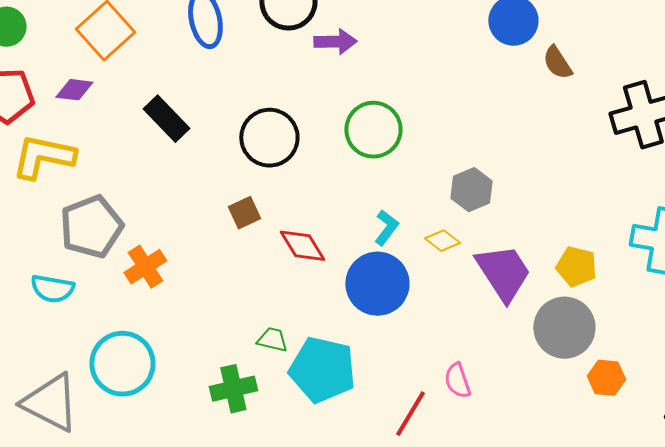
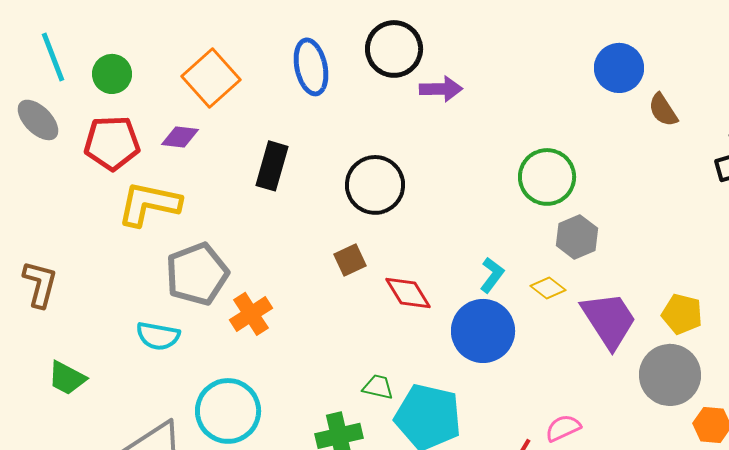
black rectangle: (166, 119) -> (272, 166), turned 60
green circle: (373, 130) -> (547, 177), moved
pink semicircle: (457, 381) -> (563, 428), turned 84

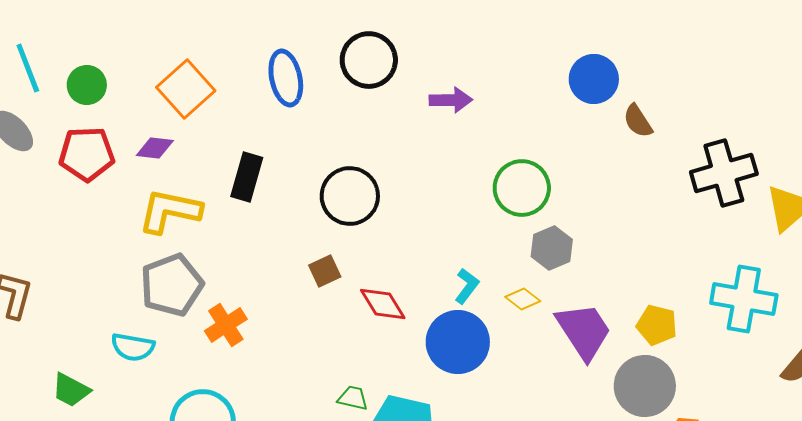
purple arrow: (441, 89) -> (451, 100), moved
yellow L-shape: (149, 204) -> (170, 211), moved
green trapezoid: (67, 378) -> (71, 390), moved

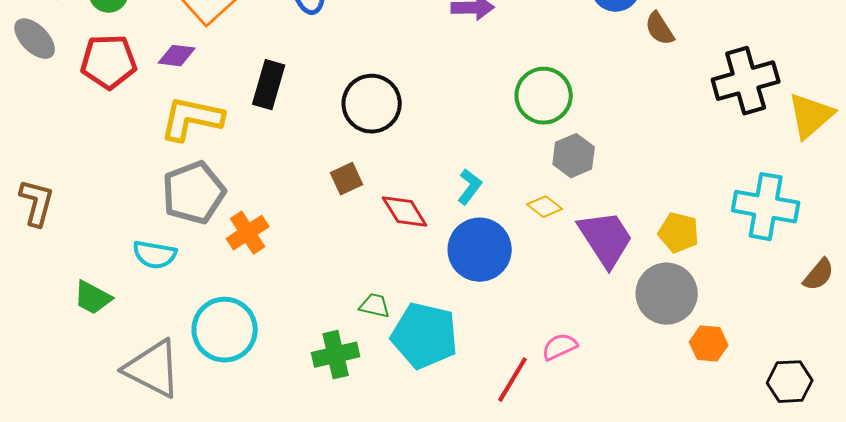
cyan L-shape: (467, 286) -> (470, 187), moved

